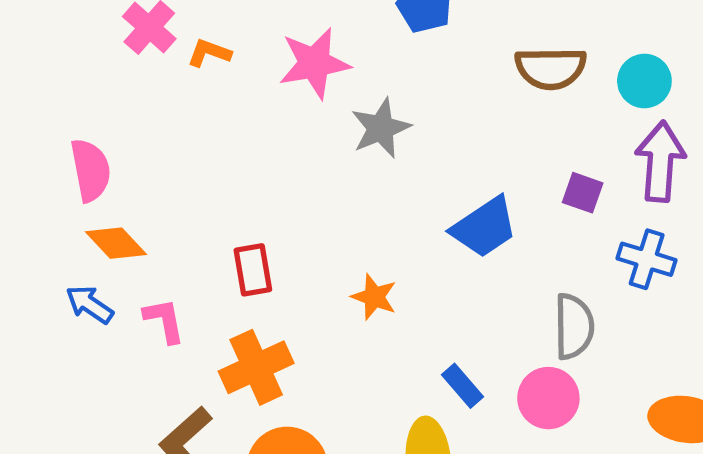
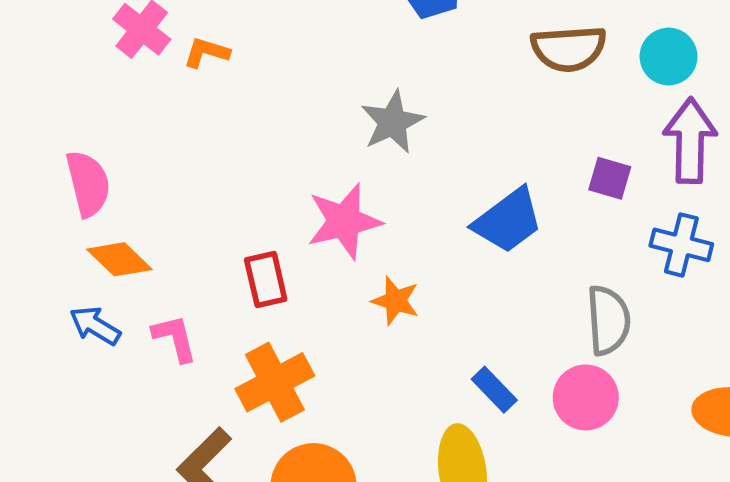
pink star: (314, 63) -> (344, 221), moved

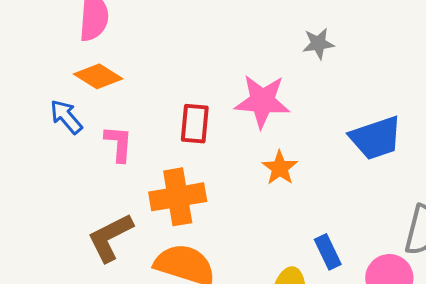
gray star: (393, 122) -> (318, 44), size x0.7
orange diamond: (119, 259) -> (98, 76), turned -30

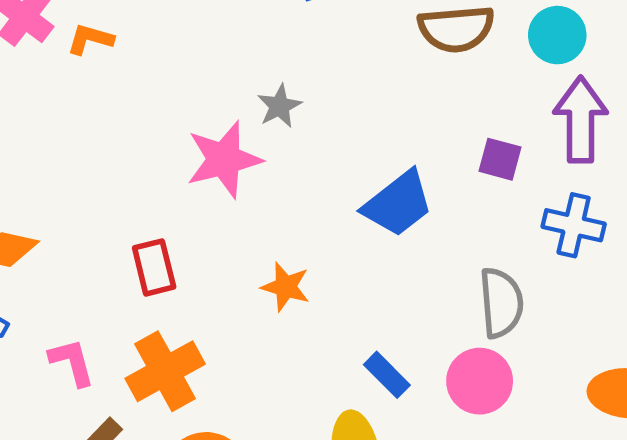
pink star: (262, 101) -> (224, 159), moved
pink L-shape: (119, 144) -> (72, 362), moved

